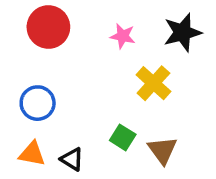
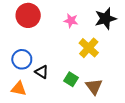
black triangle: (72, 159) -> (42, 72), moved

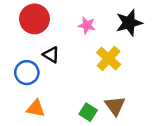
black triangle: (42, 72) -> (51, 55), moved
green square: (71, 79) -> (88, 112), moved
orange triangle: (19, 89) -> (36, 108), moved

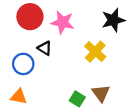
pink star: (87, 25) -> (63, 22), moved, size x1.5
orange triangle: (36, 108) -> (19, 97), moved

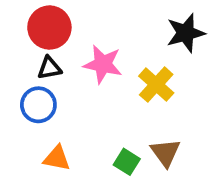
pink star: (63, 22) -> (103, 64), moved
black triangle: (45, 48) -> (49, 68), moved, turned -42
orange triangle: (19, 97) -> (57, 158), moved

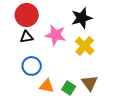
black star: (186, 33) -> (82, 18), moved
blue circle: (38, 105) -> (32, 66), moved
orange triangle: (57, 158) -> (47, 86), moved

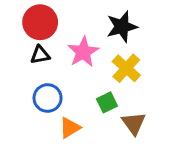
pink star: (56, 35) -> (83, 52), turned 30
orange triangle: (47, 86) -> (70, 128), turned -42
green square: (69, 88) -> (107, 102), moved, turned 32

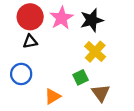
pink star: (83, 52) -> (62, 18), moved
blue circle: (48, 98) -> (21, 74), moved

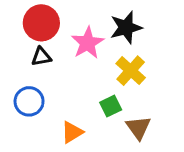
pink star: (62, 18) -> (88, 43), moved

